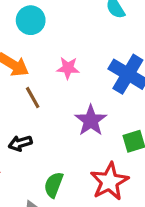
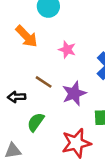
brown line: (33, 98) -> (44, 82), moved, turned -42
green semicircle: (54, 185) -> (36, 122), moved

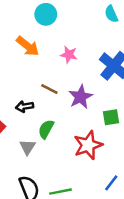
gray triangle: (13, 151) -> (27, 147), moved, turned -42

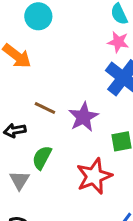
pink star: (69, 55) -> (118, 42), moved

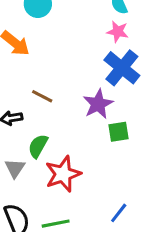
purple star: (83, 117) -> (98, 104), moved
red star: (94, 176) -> (63, 174), moved

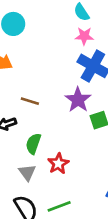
gray triangle: (15, 168) -> (27, 172), moved
red star: (63, 174) -> (58, 164), size x0.7

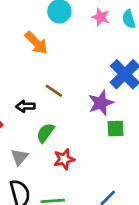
pink star: (84, 36) -> (101, 17), moved
gray triangle: (27, 172) -> (19, 157), moved

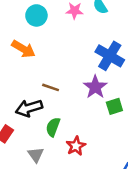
black arrow: (25, 106) -> (29, 108), size x1.5

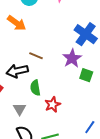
green square: (114, 106) -> (86, 75), turned 32
green semicircle: (53, 127) -> (35, 88), turned -35

